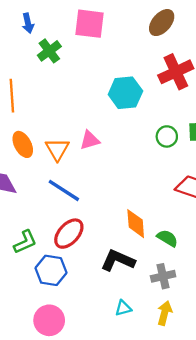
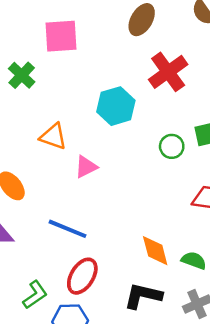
orange triangle: (57, 149) -> (53, 136), moved, turned -30

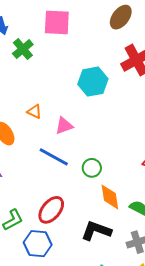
orange triangle: (53, 136) -> (34, 112), moved, size x0.7
green circle: (172, 146) -> (92, 168), moved
blue line: (68, 229) -> (54, 157), moved

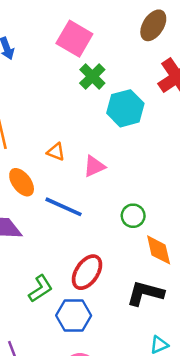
pink square: (57, 22) -> (74, 39), turned 32
green cross: (23, 49) -> (92, 76), moved
blue line: (54, 157) -> (63, 207), moved

